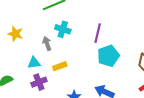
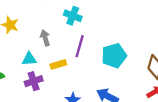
cyan cross: (63, 29) -> (73, 16), moved
purple line: (98, 33) -> (80, 46), moved

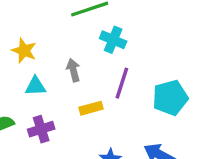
cyan triangle: (29, 59) -> (36, 86), moved
purple cross: (34, 81) -> (41, 129), moved

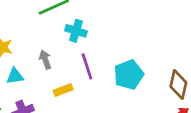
purple line: (122, 83) -> (87, 66), turned -30

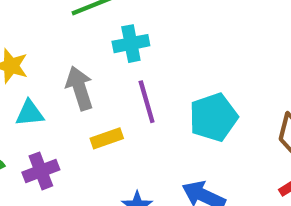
cyan cross: (76, 31) -> (131, 44), turned -30
gray arrow: (45, 60) -> (80, 88), size x1.4

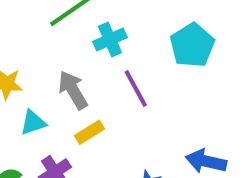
cyan pentagon: (213, 117) -> (192, 45), moved
yellow rectangle: (107, 138) -> (90, 132), moved

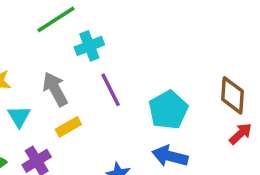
cyan pentagon: (192, 45) -> (168, 110), moved
cyan triangle: (33, 123) -> (19, 116), turned -45

